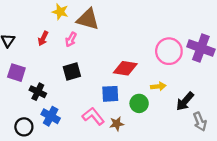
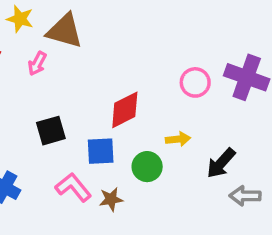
pink circle: (169, 51) -> (195, 82), size x0.7
red diamond: (125, 68) -> (125, 110), turned -35
black square: (72, 71) -> (51, 131), moved
gray arrow: (200, 122) -> (245, 196), turned 114

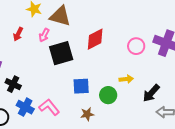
red diamond: (125, 110) -> (95, 39), moved
black square: (51, 131) -> (61, 53), moved, size x1.4
pink L-shape: (73, 187) -> (49, 107), moved

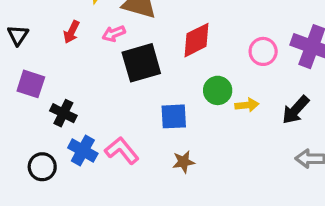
pink arrow: (44, 35) -> (114, 34), turned 40
black arrow: (151, 93) -> (296, 110), moved
green circle: (108, 95) -> (218, 90), moved

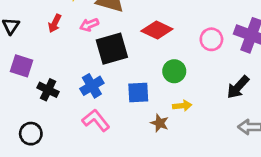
red diamond: (197, 40) -> (157, 30), turned 52
yellow arrow: (247, 105) -> (182, 106), moved
blue cross: (83, 151) -> (92, 86), moved, turned 30
brown star: (184, 162) -> (160, 123), moved, turned 30

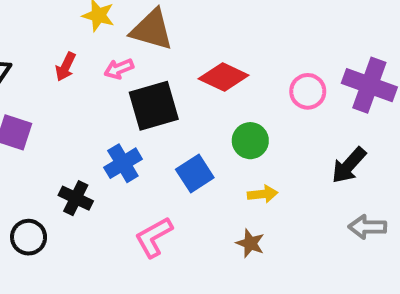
black cross: (48, 90) -> (76, 198), moved
blue square: (138, 92) -> (195, 173), turned -30
pink L-shape: (96, 120) -> (154, 237), moved, turned -80
brown star: (160, 123) -> (250, 243), moved

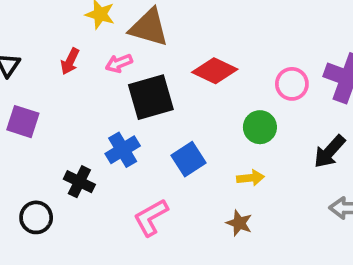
green circle: (250, 141) -> (260, 127), moved

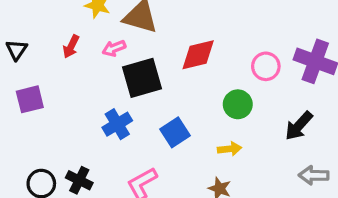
red diamond: (215, 71) -> (198, 55), turned -39
purple square: (23, 122) -> (30, 99), turned -32
black cross: (79, 182) -> (79, 180), moved

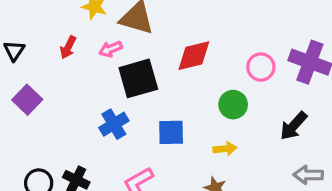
purple square: (30, 99) -> (27, 100), turned -32
blue square: (175, 132) -> (171, 132), turned 32

